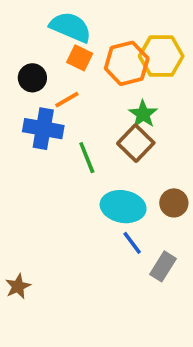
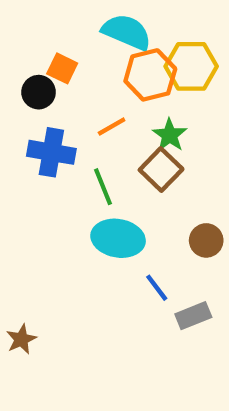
cyan semicircle: (70, 27) -> (127, 32), moved
orange square: (80, 58) -> (62, 68), moved
orange line: (67, 100) -> (112, 127), moved
cyan ellipse: (123, 207) -> (118, 238), moved
gray rectangle: (163, 266) -> (193, 316), turned 36

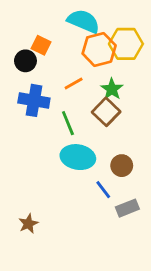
brown circle: (206, 240) -> (122, 166), moved
brown star: (21, 339) -> (28, 224), moved

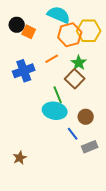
black circle: (25, 61) -> (17, 25), moved
blue cross: (34, 100) -> (24, 71), turned -30
green line: (68, 123) -> (58, 95), moved

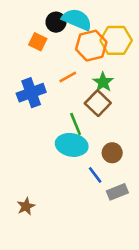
black circle: (17, 25) -> (56, 22), moved

